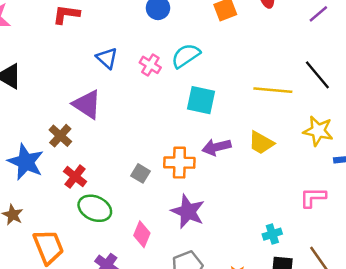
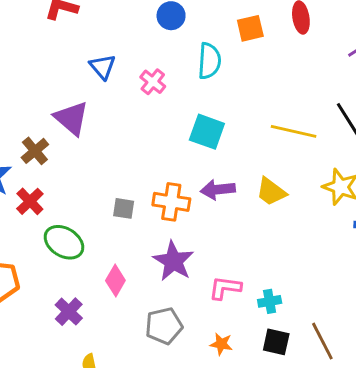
cyan semicircle: (186, 56) -> (209, 61), moved, turned 120
gray square: (141, 173) -> (124, 208), turned -30
red cross: (75, 177) -> (30, 201), moved
pink L-shape: (313, 197) -> (225, 288), moved

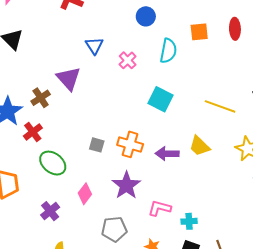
purple arrow: (218, 190) -> (167, 154), moved

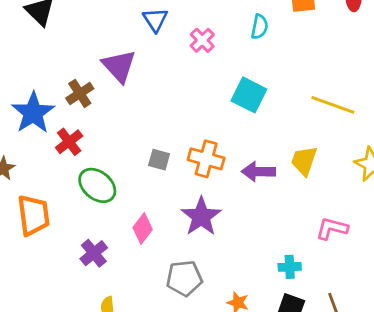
cyan semicircle: (168, 51) -> (260, 27), size x0.7
yellow trapezoid: (199, 146) -> (304, 161), turned 65
pink L-shape: (160, 208) -> (332, 228), moved

